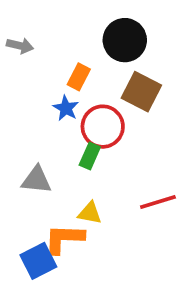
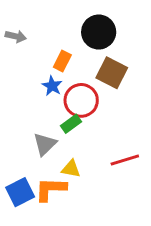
green rectangle: (90, 156) -> (71, 124), turned 30
gray triangle: (36, 180) -> (45, 144), moved, turned -50
blue square: (38, 261) -> (20, 192), moved

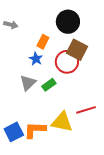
red circle: (81, 100) -> (67, 62), moved
gray triangle: (45, 144) -> (28, 83), moved
yellow triangle: (71, 169) -> (62, 122), moved, size x1.6

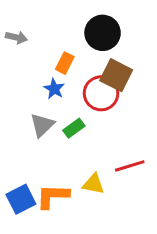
yellow triangle: (62, 122) -> (93, 184), size x0.7

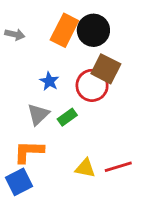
orange rectangle: (65, 63) -> (64, 30), moved, size x1.6
red line: (130, 166) -> (118, 167), moved
orange L-shape: (53, 196) -> (29, 152), moved

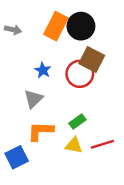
green rectangle: (67, 117) -> (77, 122), moved
orange L-shape: (29, 152) -> (40, 131), moved

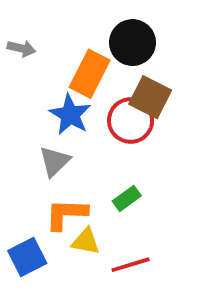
orange rectangle: (56, 26) -> (90, 74), moved
blue star: (43, 70) -> (70, 115), size x1.5
red line: (102, 144) -> (131, 265), moved
yellow triangle: (74, 145) -> (86, 241), moved

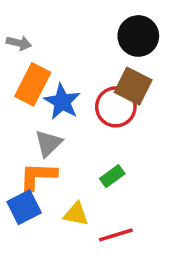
black circle: (133, 43) -> (138, 36), moved
orange rectangle: (90, 74) -> (33, 84), moved
orange L-shape: (66, 214) -> (38, 176), moved
blue square: (27, 257) -> (24, 207), moved

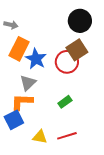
brown square: (133, 86) -> (77, 50), turned 30
yellow triangle: (76, 214) -> (40, 137), moved

